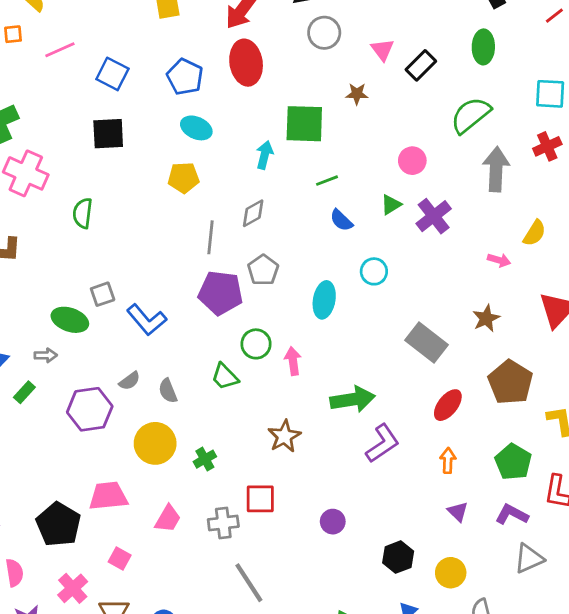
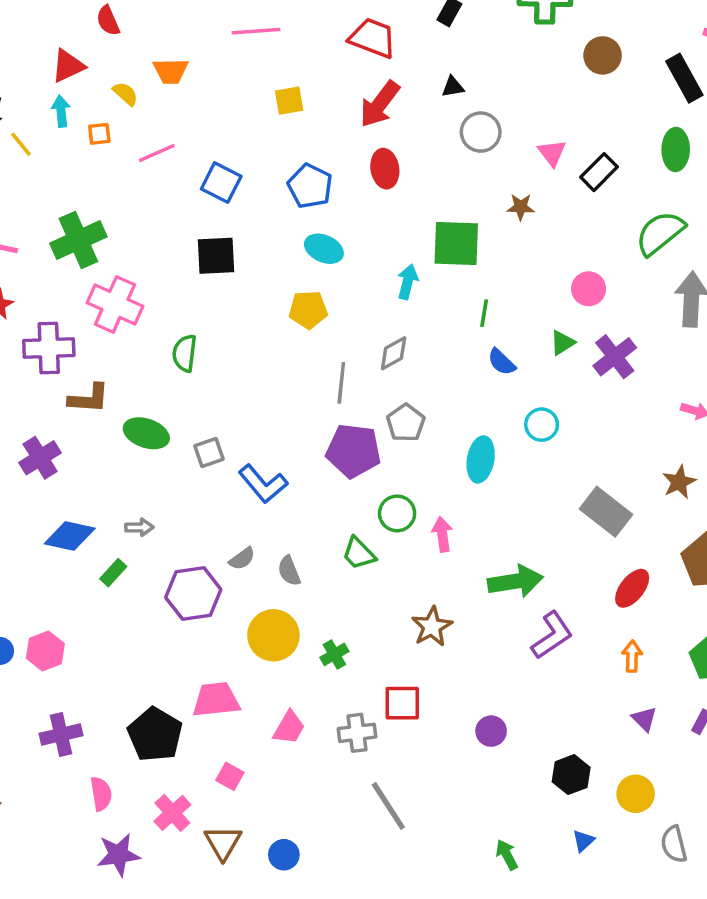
red ellipse: (246, 63) -> (385, 169), size x0.7
green line: (327, 181) -> (484, 313), turned -60
green ellipse: (70, 320) -> (146, 433), moved

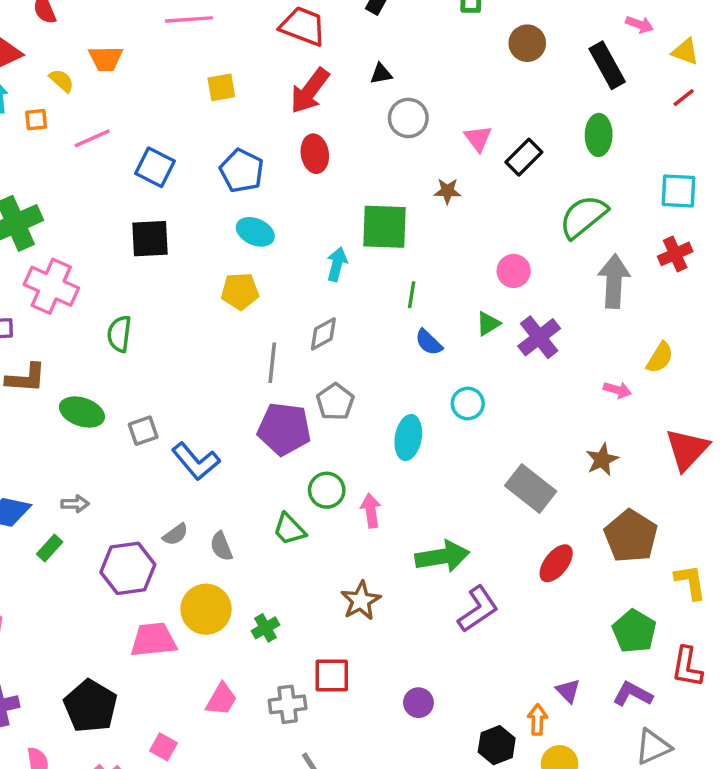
orange arrow: (632, 656) -> (537, 720), moved
pink trapezoid: (216, 700) -> (153, 640), moved

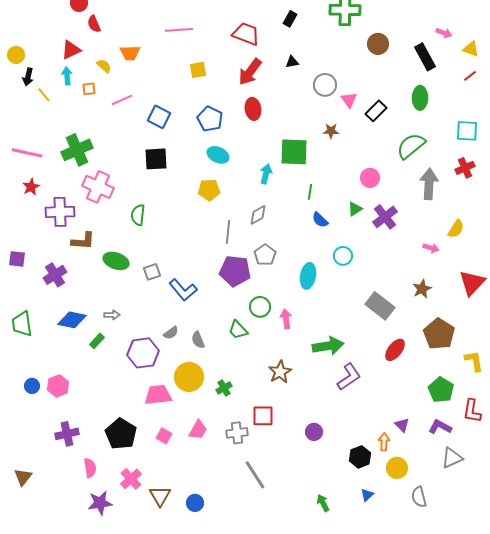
gray circle: (408, 118) -> (325, 85), moved
pink square: (164, 747) -> (164, 436), moved

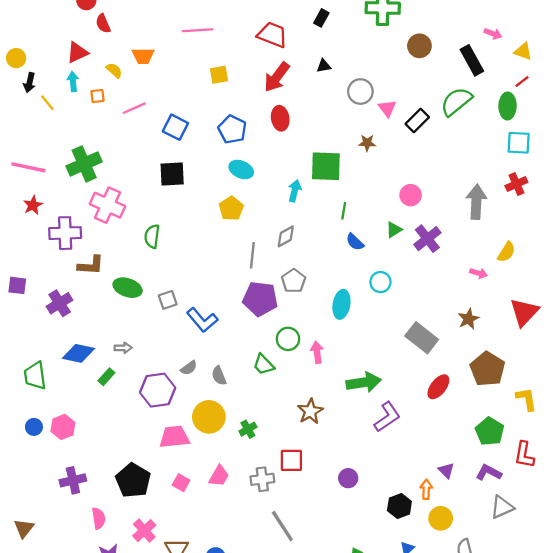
green ellipse: (420, 98) -> (508, 106), moved
green semicircle: (411, 146) -> (456, 102), moved
yellow pentagon: (209, 190) -> (231, 209), turned -30
green trapezoid: (22, 324) -> (35, 376), moved

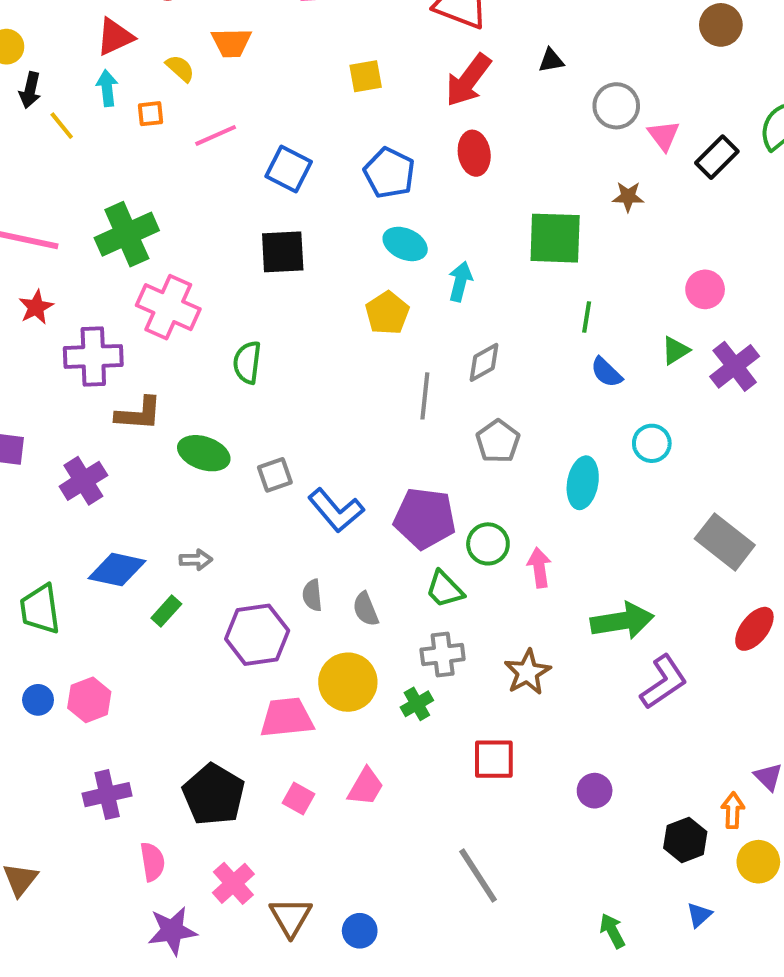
cyan arrow: (295, 191) -> (460, 281), moved
purple pentagon: (260, 299) -> (425, 518), moved
gray semicircle: (189, 368) -> (312, 595), turned 120
gray cross: (262, 479) -> (443, 654), moved

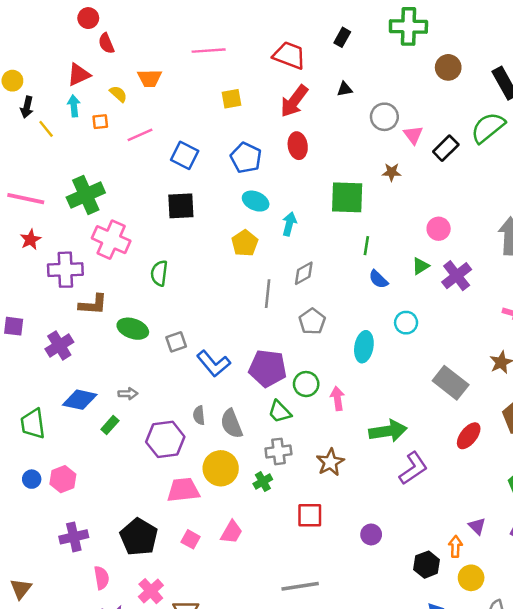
gray semicircle: (366, 609) -> (231, 424), size x1.4
gray line: (478, 876) -> (300, 586), turned -66

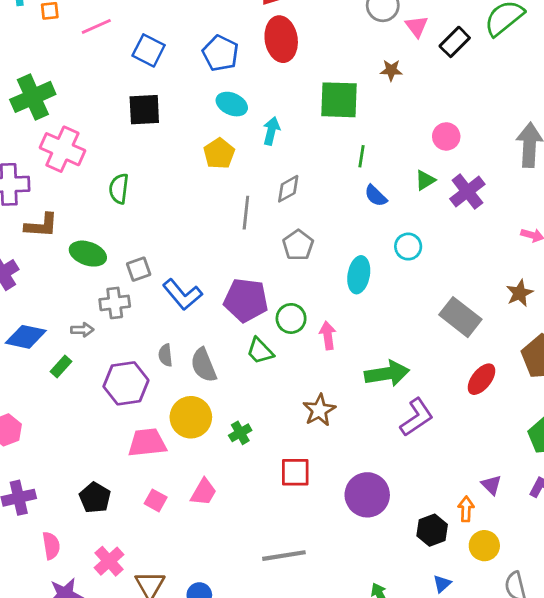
red ellipse: (298, 146) -> (281, 39), size x1.4
gray cross: (278, 451) -> (115, 303), moved
purple circle: (371, 534) -> (367, 495), size x1.8
black pentagon: (139, 537) -> (95, 498), size x0.7

